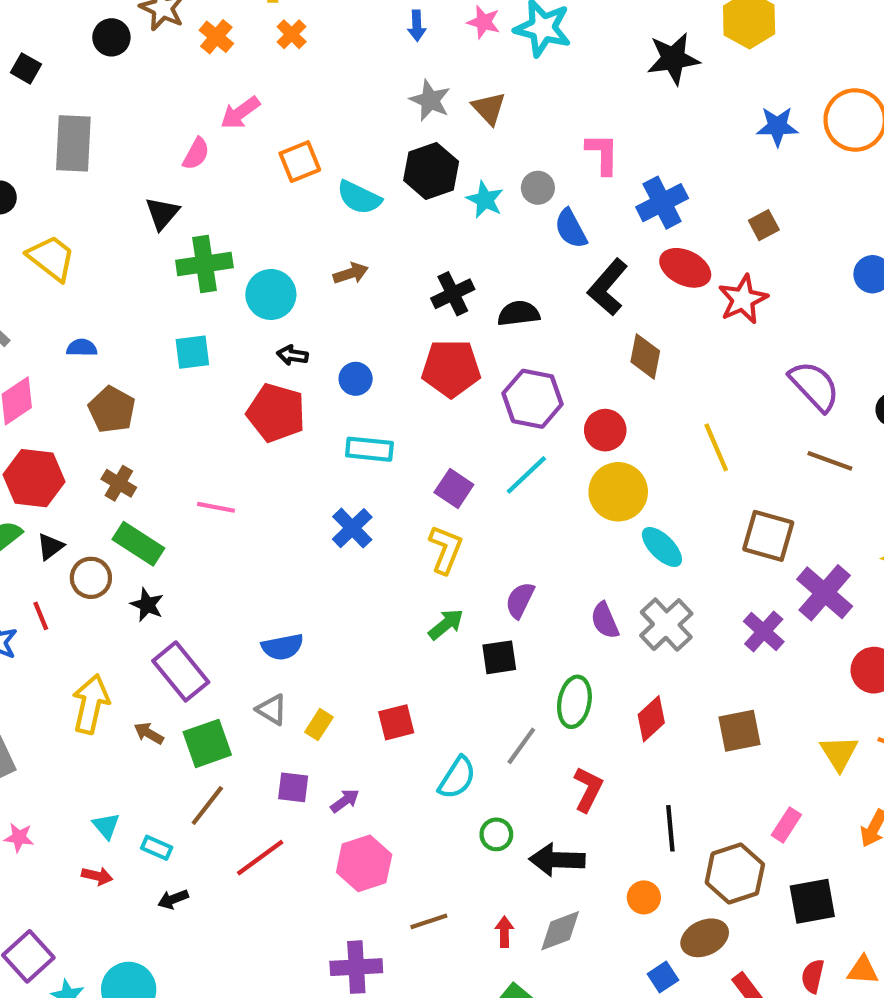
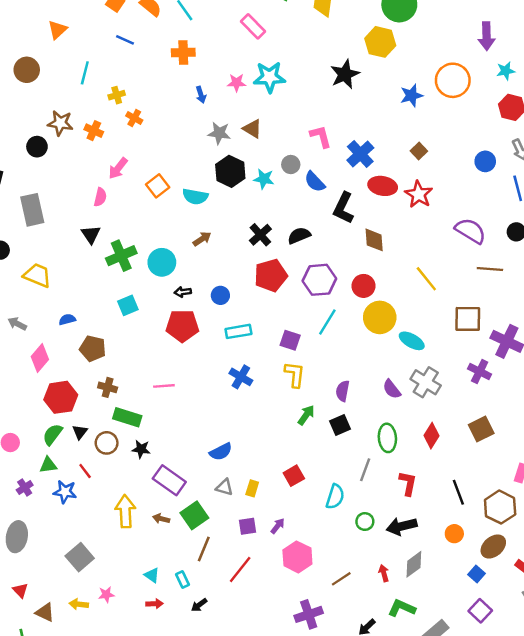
cyan rectangle: (157, 848) -> (183, 580), turned 56

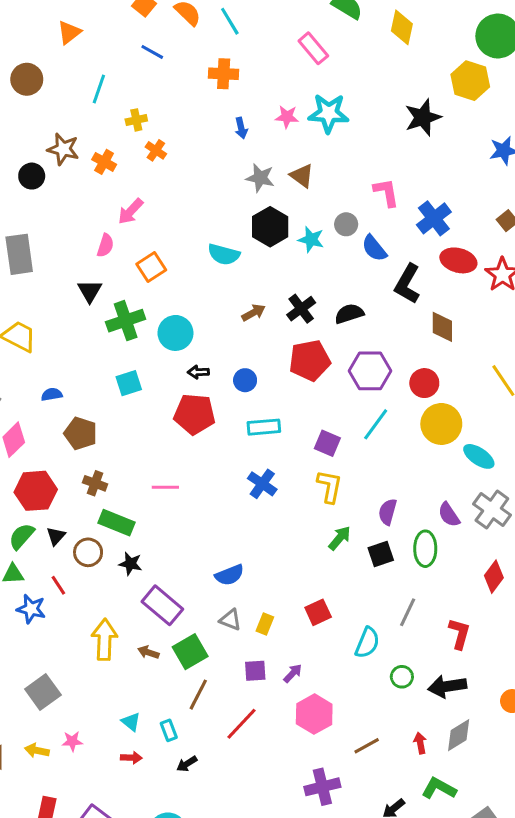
orange square: (158, 186) -> (151, 267), moved
brown arrow: (202, 239) -> (254, 313), moved
green ellipse: (387, 438) -> (425, 549), moved

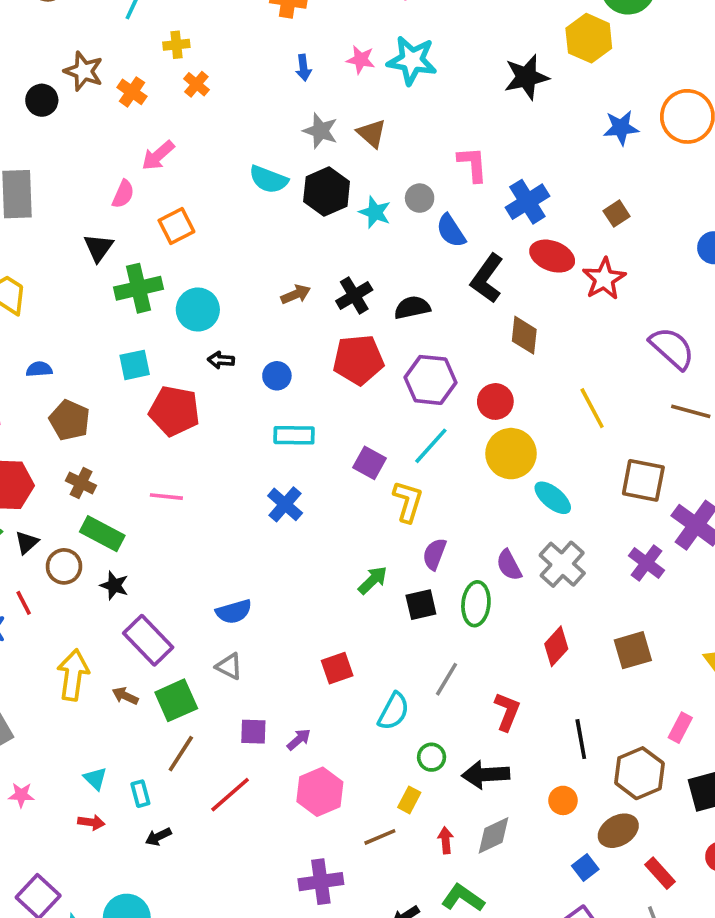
cyan semicircle: (224, 254) -> (269, 179), moved
red pentagon: (195, 414) -> (174, 411), moved
yellow L-shape: (330, 486) -> (408, 501), moved
yellow rectangle: (265, 624) -> (409, 800), moved

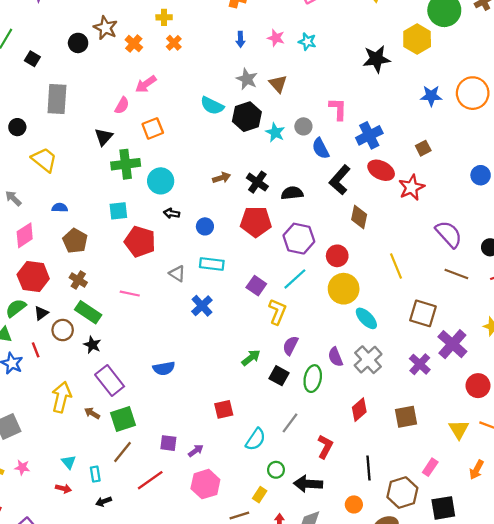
cyan star: (412, 60) -> (307, 42), size x0.6
black cross: (354, 295) -> (257, 182), turned -30
black square: (421, 605) -> (279, 376), turned 36
gray triangle: (229, 666) -> (177, 274), moved

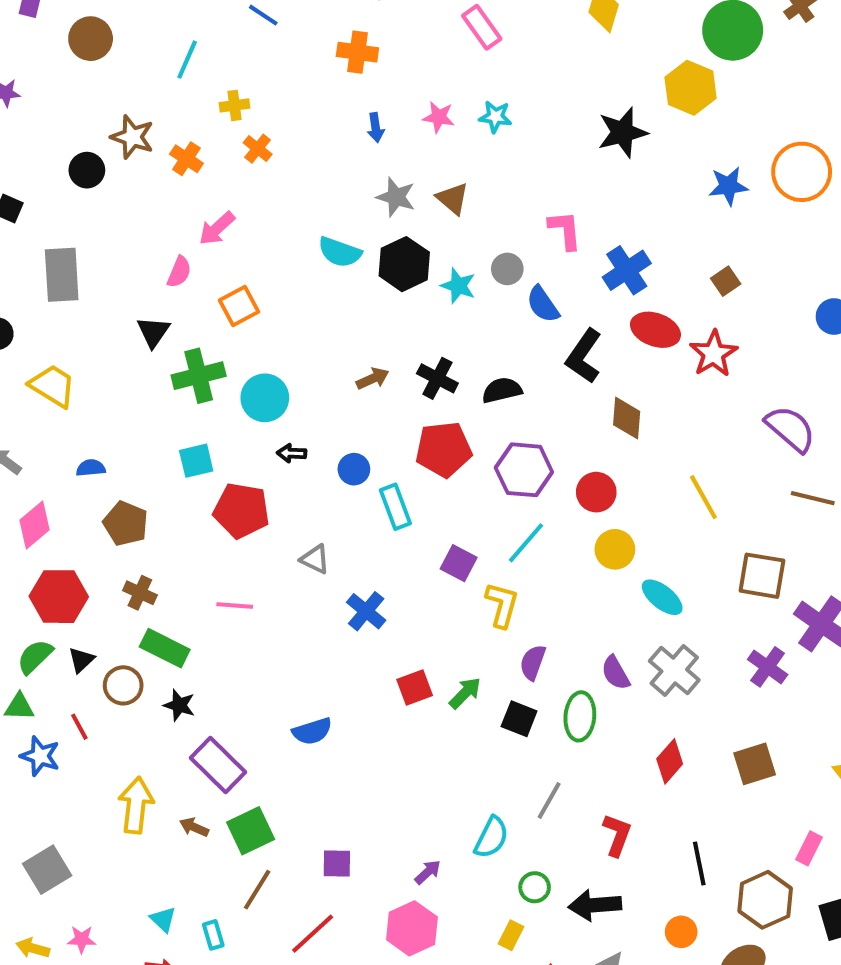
cyan rectangle: (212, 264) -> (395, 507), moved, turned 70
yellow circle: (344, 289) -> (615, 549), size x0.7
red square: (224, 409) -> (415, 687), moved
purple arrow: (196, 451) -> (428, 872), moved

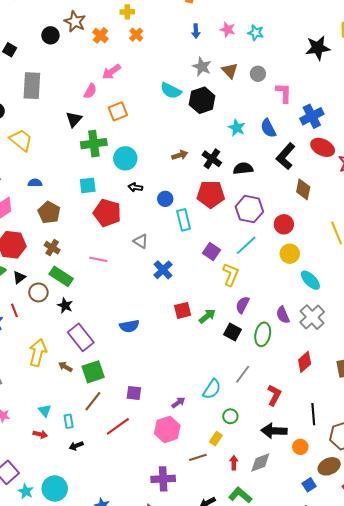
gray circle: (507, 269) -> (258, 74), moved
cyan star: (458, 286) -> (237, 128), moved
black arrow: (595, 905) -> (274, 431), moved

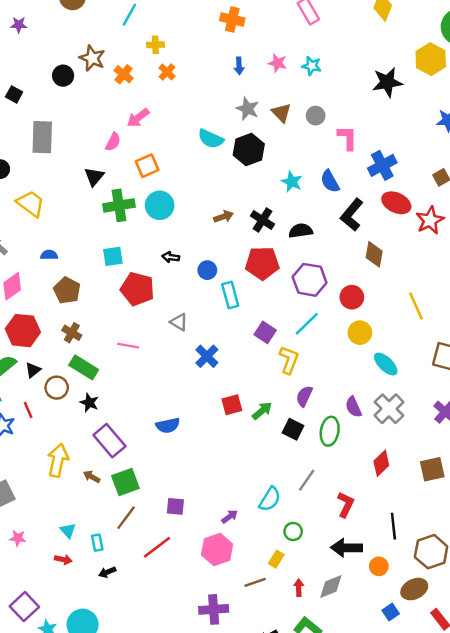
cyan circle: (125, 158) -> (160, 205), moved

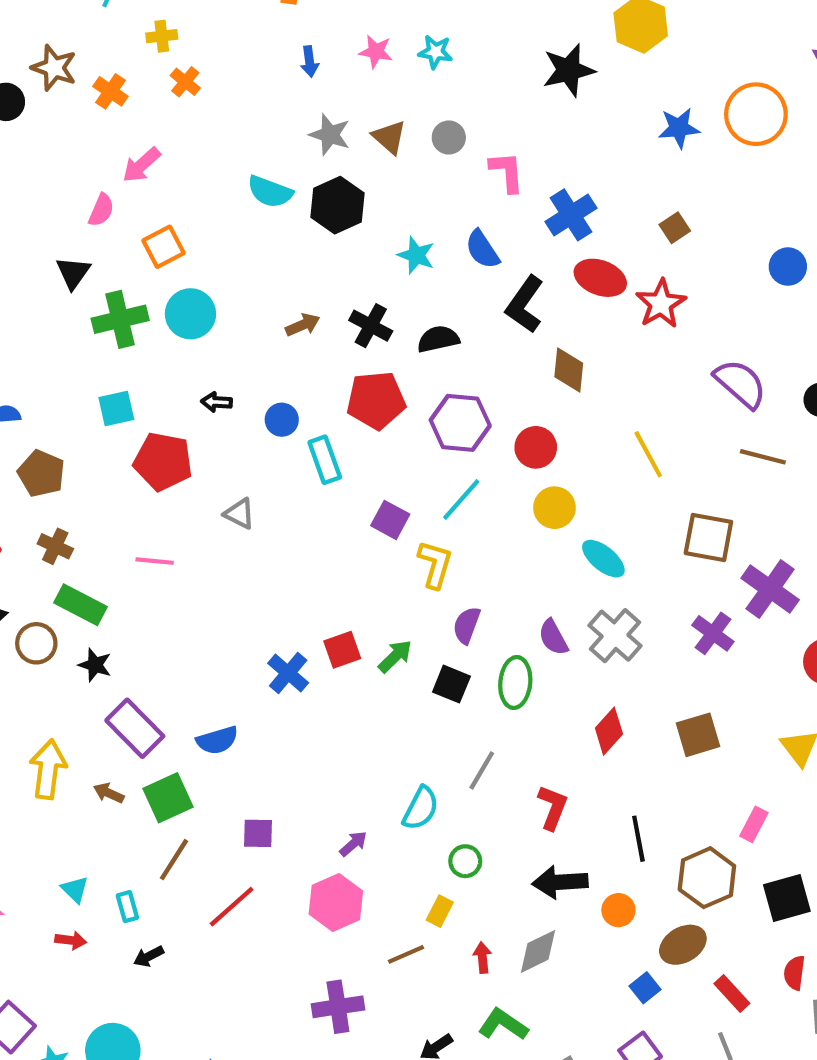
blue cross: (207, 356) -> (288, 673), moved
blue semicircle: (168, 425) -> (217, 740), moved

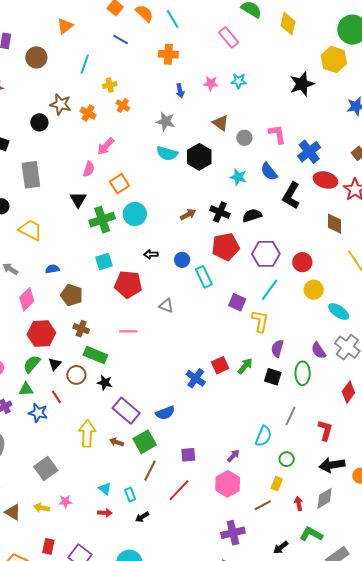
gray star: (330, 135) -> (166, 121), moved
gray circle: (449, 137) -> (244, 138), moved
brown diamond: (569, 370) -> (335, 224), moved

